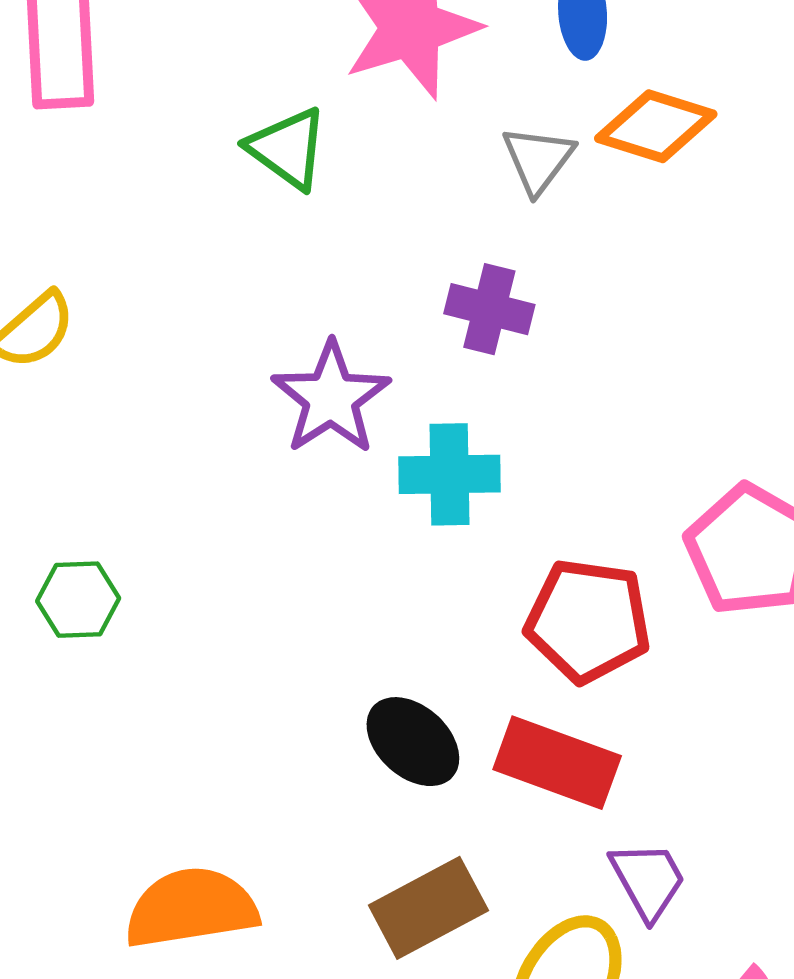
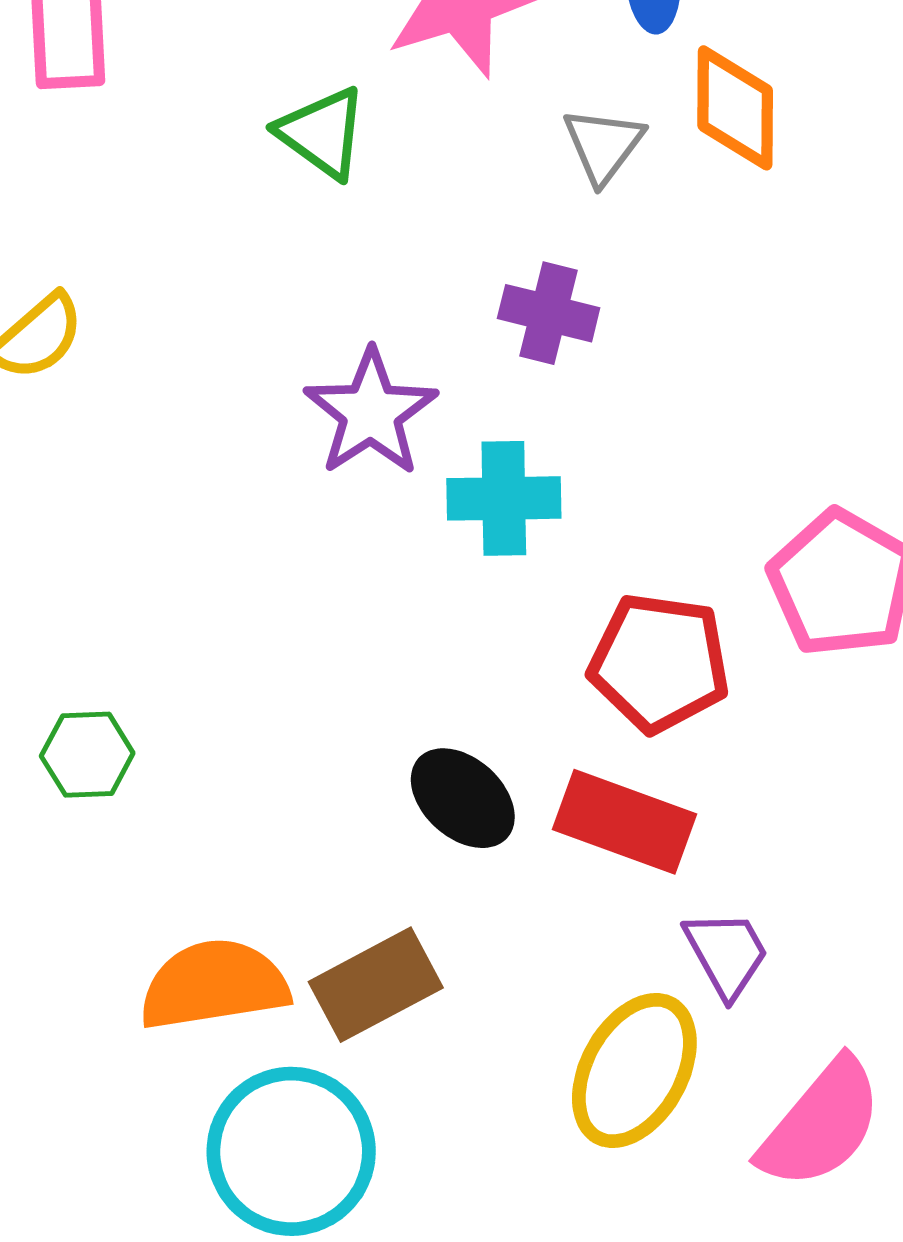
orange diamond: (656, 126) -> (735, 108), turned 73
green hexagon: (78, 600) -> (87, 755), moved
brown rectangle: (428, 908) -> (376, 985), moved

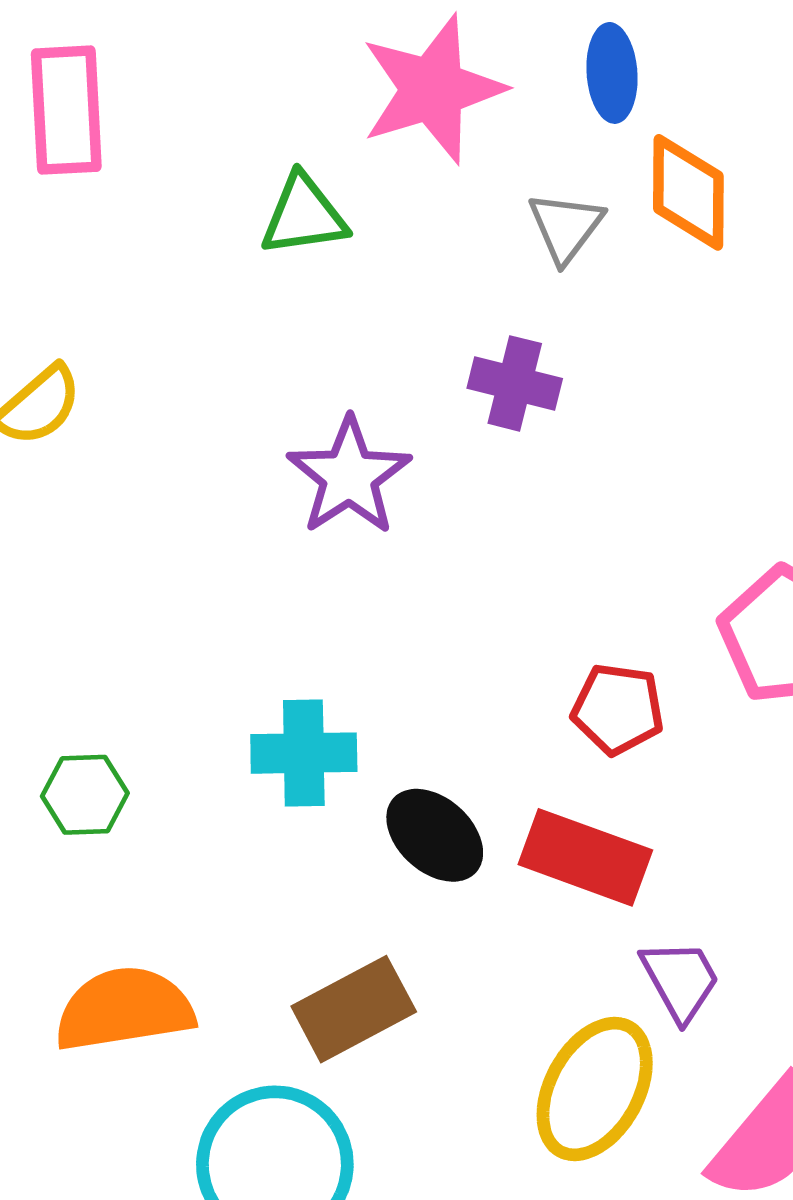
green triangle: (322, 133) -> (304, 215), turned -44
cyan cross: (504, 498) -> (304, 753), moved
red pentagon: (659, 663) -> (618, 709), size x0.7
orange semicircle: (214, 985) -> (124, 1009), moved

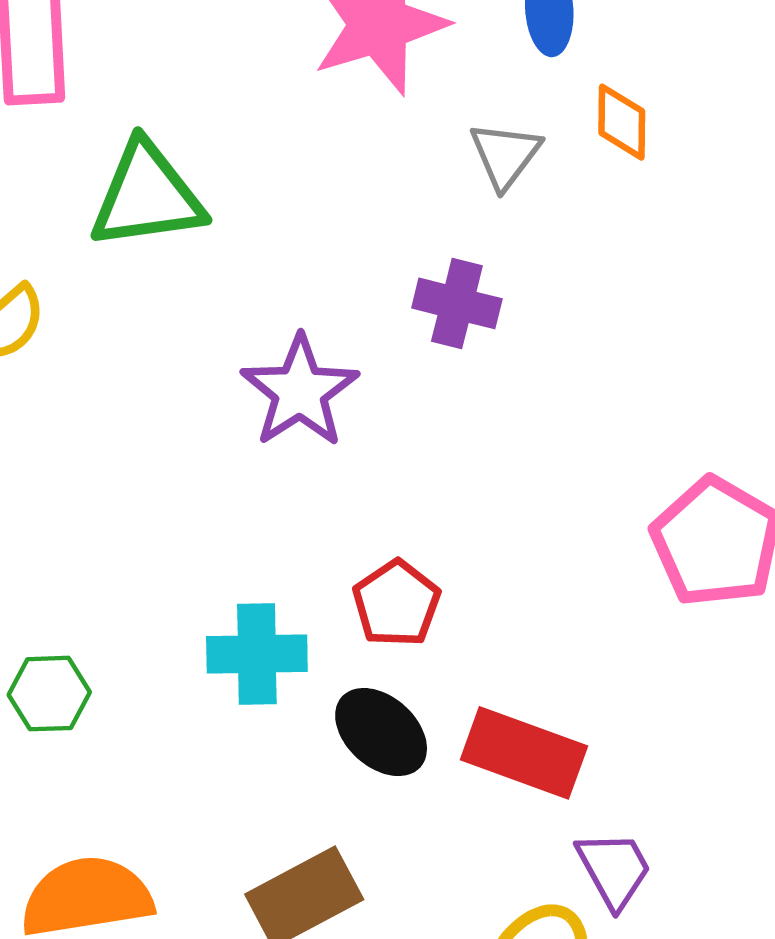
orange diamond: (688, 192) -> (622, 122), size x0.7
green triangle: (304, 215) -> (147, 196), moved, size x1.4
red pentagon: (618, 709) -> (396, 603), moved, turned 30

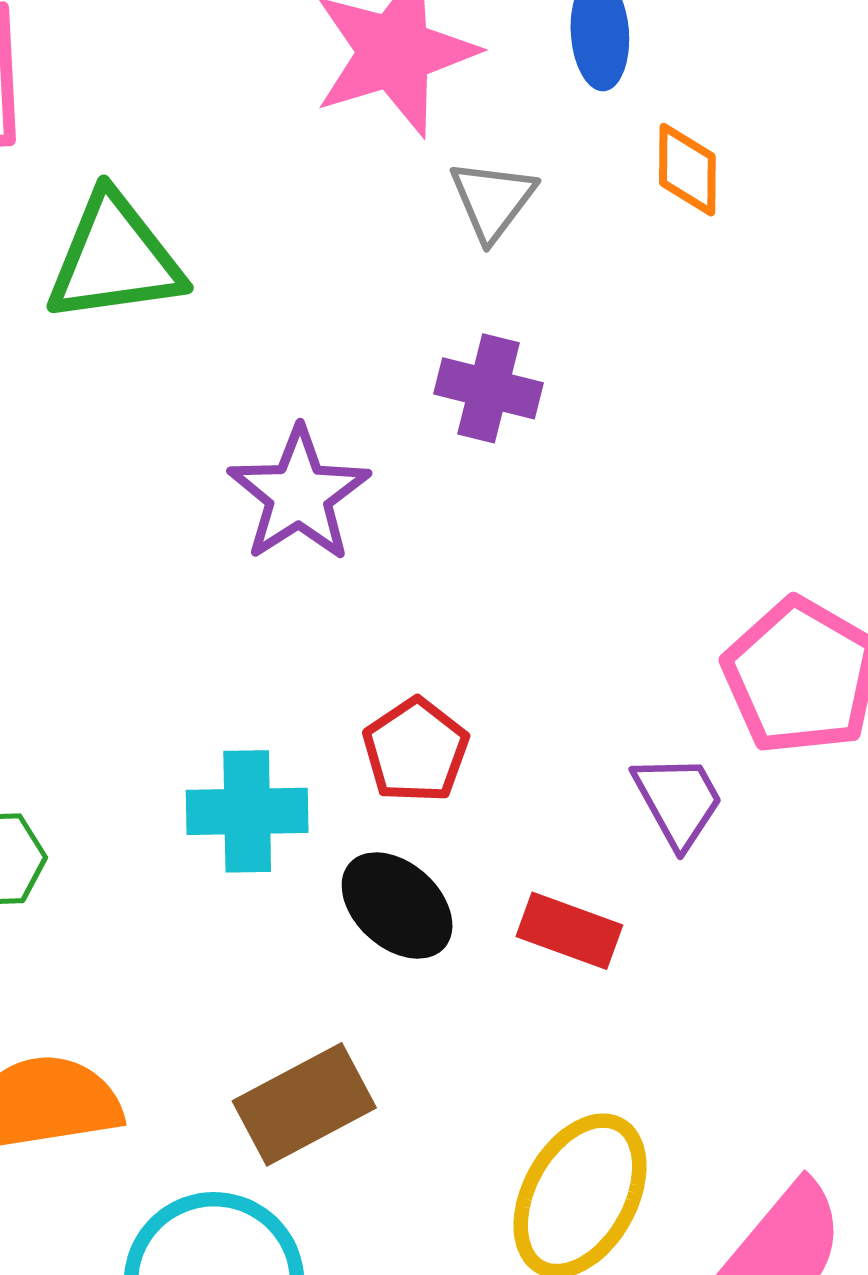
gray triangle: (505, 155) -> (492, 200), moved
red rectangle: (524, 753) -> (569, 931), size x0.7
purple trapezoid: (614, 869) -> (678, 801), moved

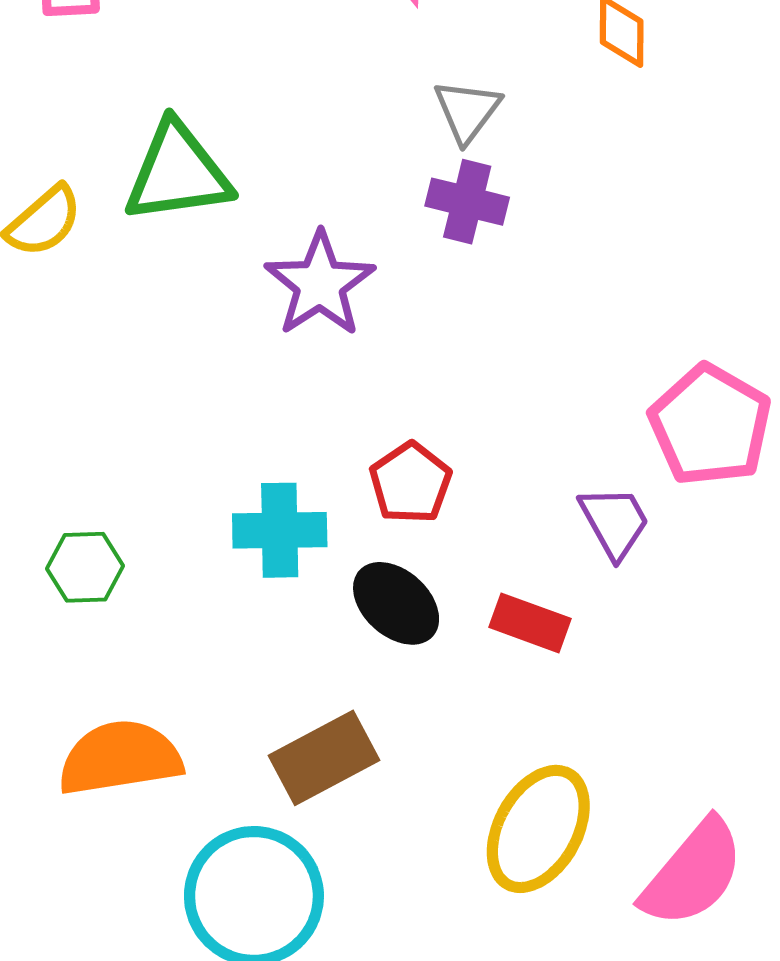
gray triangle: (492, 200) -> (467, 111), moved
green triangle: (115, 258) -> (178, 173), moved

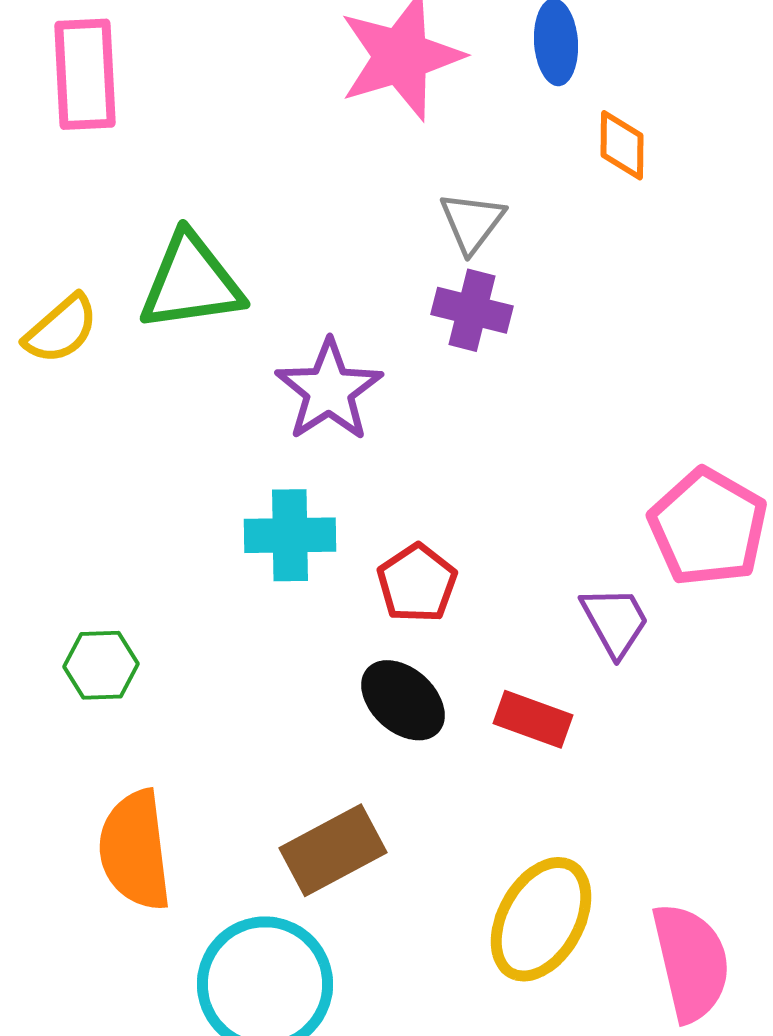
cyan cross: (280, 530) -> (290, 535), moved
orange semicircle: (120, 758) -> (135, 850), turned -88
pink semicircle: (693, 873) -> (691, 962), turned -53

